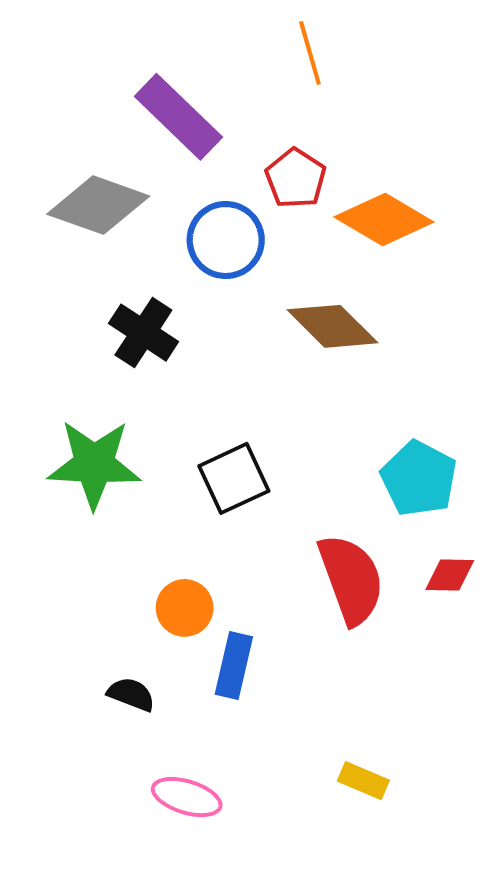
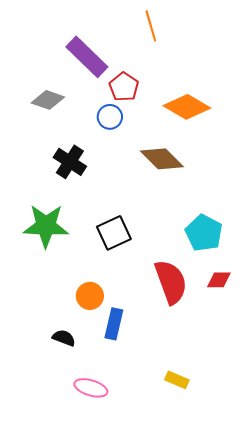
red pentagon: (296, 178) -> (124, 87), moved
gray diamond: (98, 205) -> (48, 100), size x0.7
blue circle: (226, 240) -> (110, 117), size x0.7

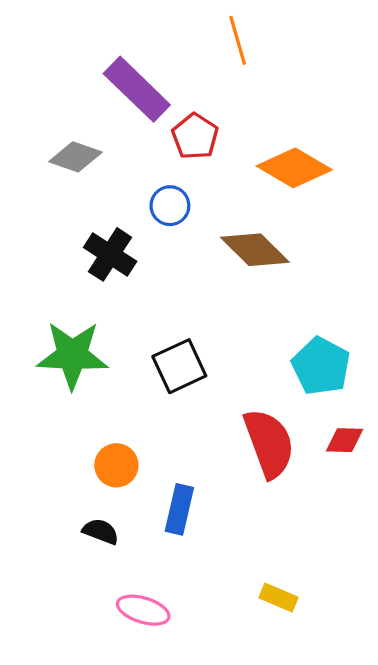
blue circle: (110, 117) -> (170, 206), moved
orange circle: (90, 296) -> (116, 465), moved

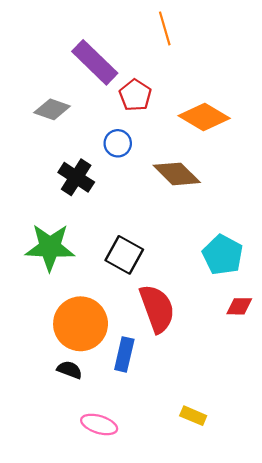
black square: (179, 366) -> (124, 255), turned -36
red semicircle: (269, 443) -> (157, 309), moved
orange circle: (116, 465) -> (81, 324), size x1.8

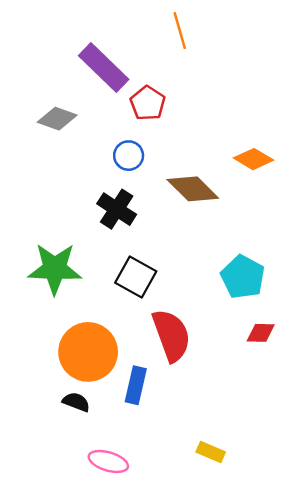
orange diamond: (204, 117) -> (254, 159), moved, size x0.7
black cross: (76, 177) -> (117, 209), moved

